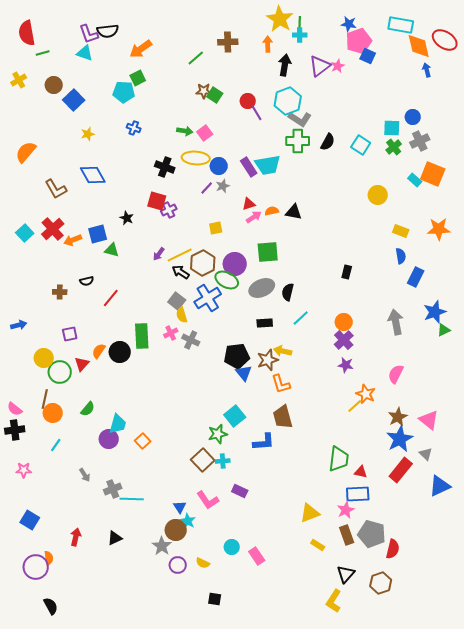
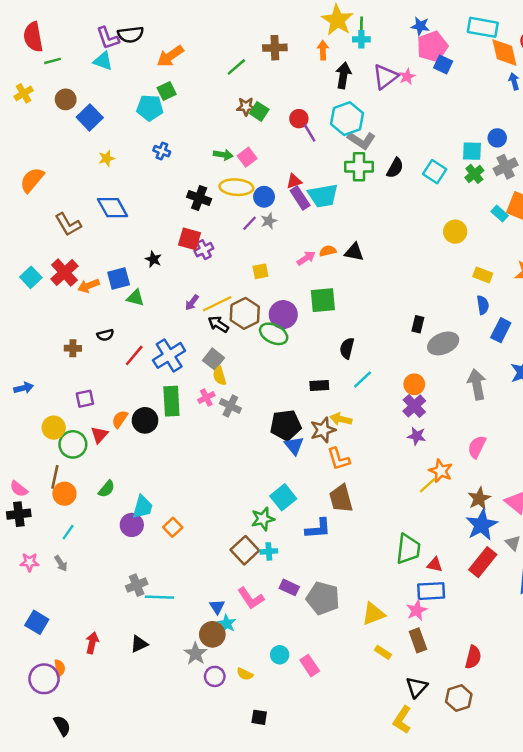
red triangle: (249, 204) -> (294, 181), moved
gray ellipse: (262, 288) -> (443, 343), moved
blue cross: (208, 298) -> (169, 355), moved
gray arrow: (85, 475) -> (61, 563), moved
gray pentagon: (372, 534) -> (323, 598), moved

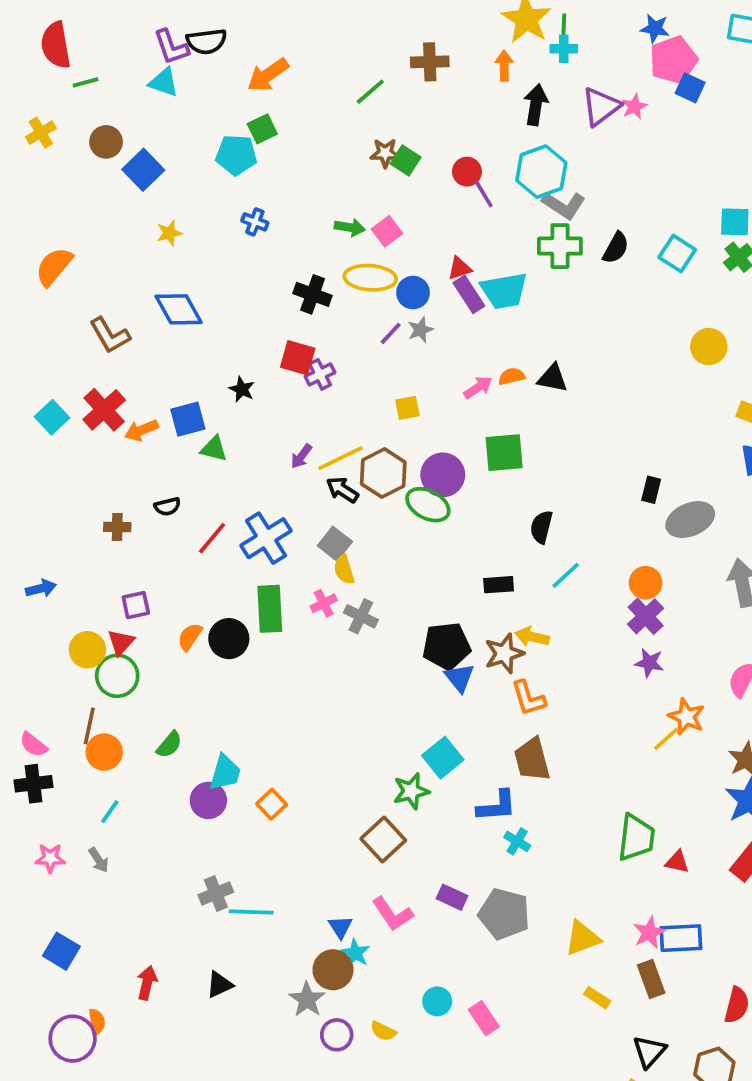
red triangle: (99, 435) -> (121, 642), moved
cyan cross: (269, 551) -> (517, 841), moved, turned 35
blue rectangle: (431, 591) -> (681, 938), moved

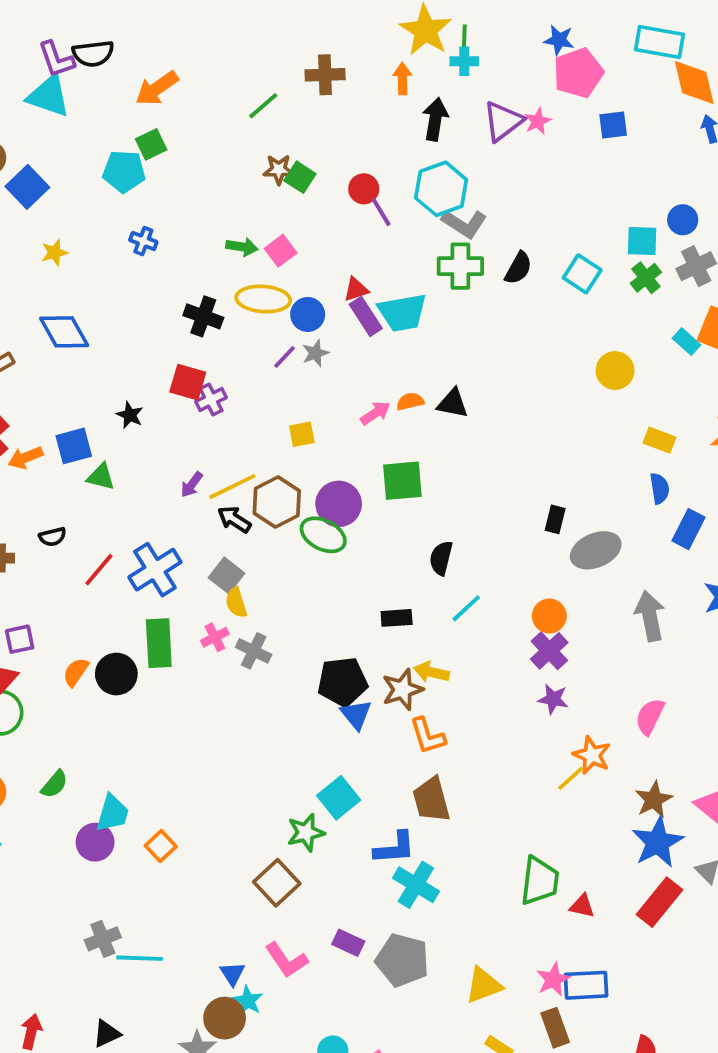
cyan triangle: (164, 82) -> (49, 96), size x1.4
blue square: (690, 88) -> (613, 125), moved, turned -32
cyan cross: (517, 841) -> (416, 885), size x1.6

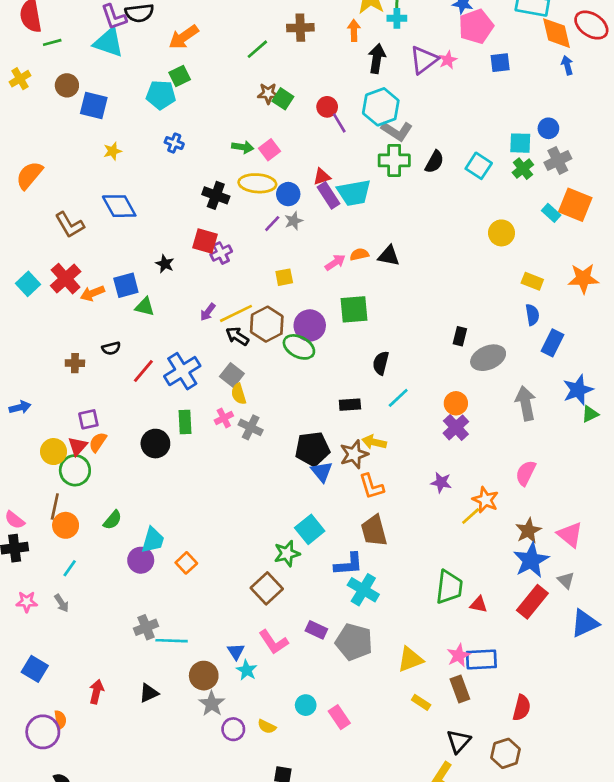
blue square: (27, 187) -> (94, 106), turned -32
green rectangle: (159, 643) -> (185, 422), size x0.7
orange semicircle: (76, 672) -> (98, 442), moved
purple star: (553, 699) -> (441, 482), moved
brown circle: (225, 1018) -> (204, 676), moved

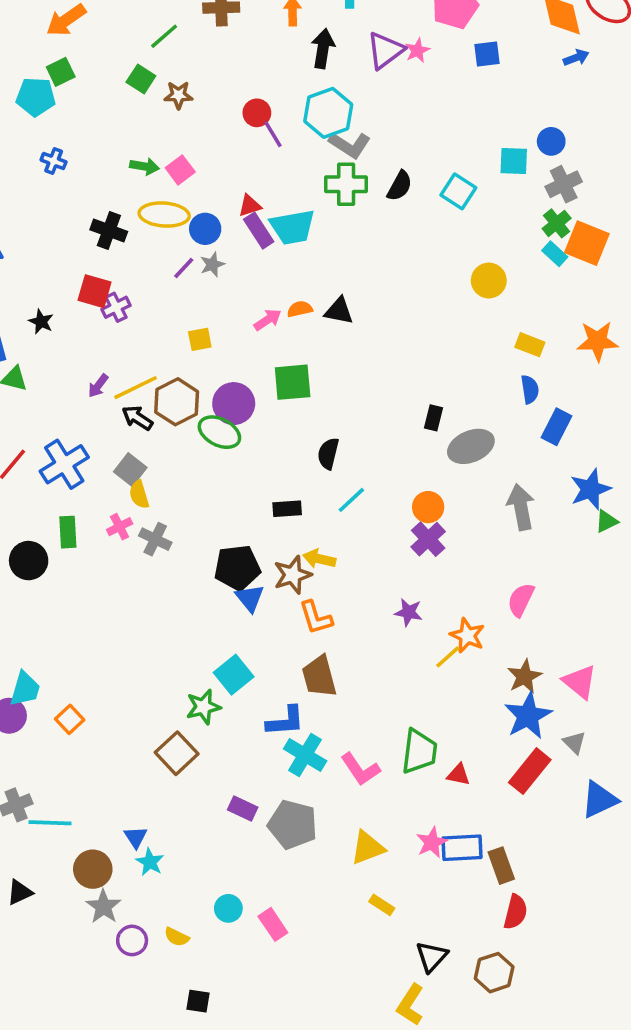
blue arrow: (567, 65) -> (576, 58), turned 84
green square: (283, 99) -> (141, 79), moved
green cross: (523, 169) -> (557, 223), moved
pink L-shape: (273, 642) -> (360, 769), moved
brown rectangle: (460, 689) -> (501, 866), moved

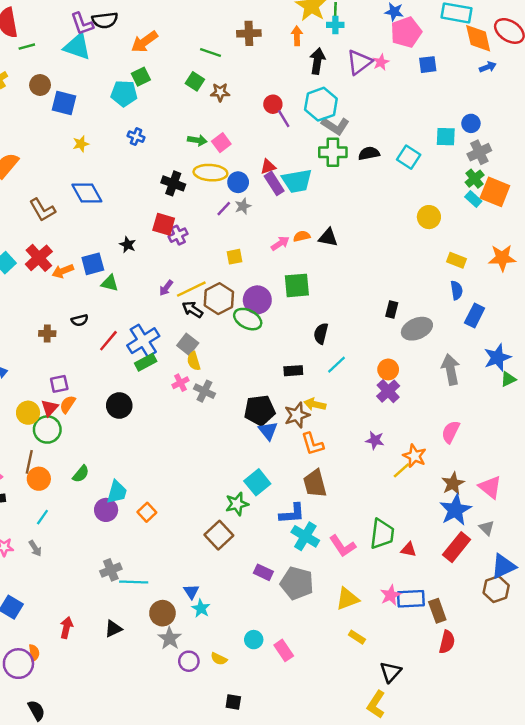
green line: (164, 36) -> (210, 53), turned 60
black semicircle: (400, 186) -> (369, 153), turned -130
green rectangle: (68, 532) -> (146, 362), moved, turned 65
brown hexagon: (494, 973) -> (496, 589), moved

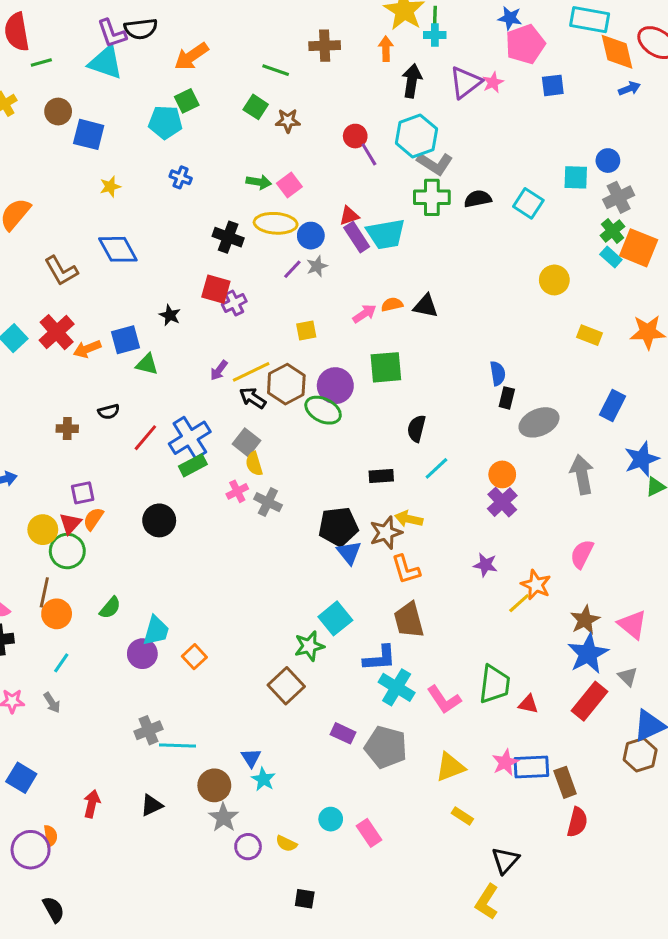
blue semicircle: (457, 290) -> (498, 373), moved

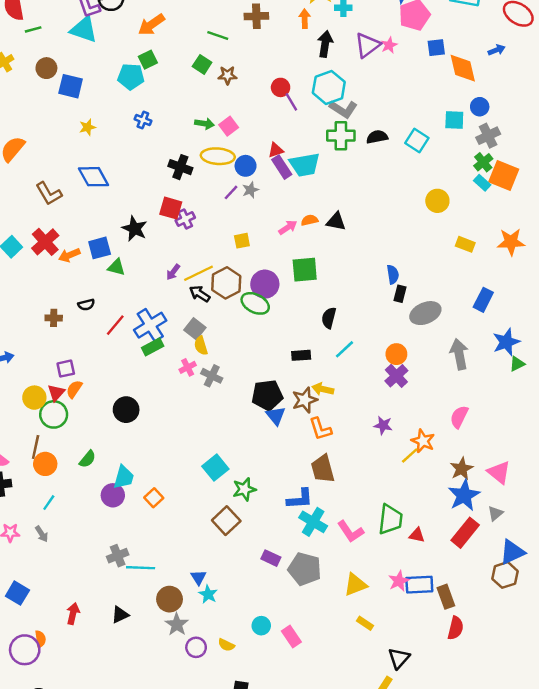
orange diamond: (617, 52) -> (463, 68), moved
black star: (170, 315) -> (135, 229), size x1.5
black circle: (159, 520) -> (126, 410), moved
cyan square: (335, 618) -> (215, 468), moved
gray triangle: (628, 677) -> (495, 513), turned 35

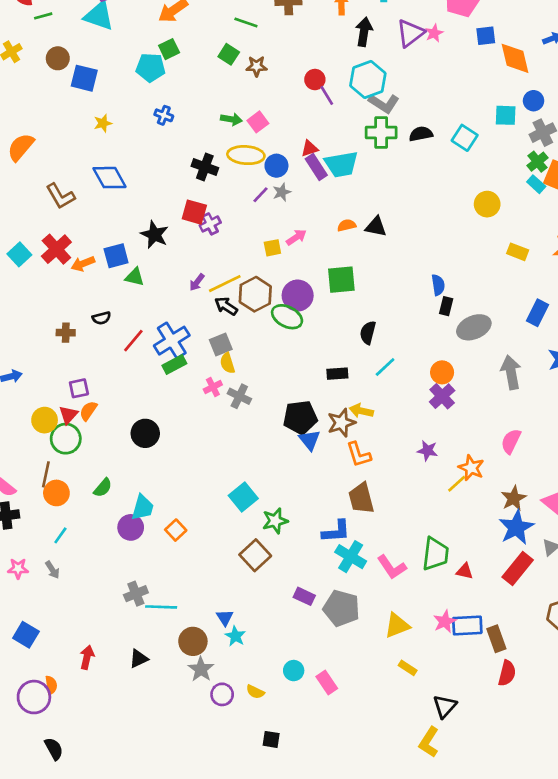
pink arrow: (288, 227) -> (296, 237), moved
gray square: (195, 329) -> (221, 345), turned 30

